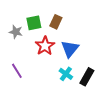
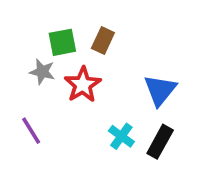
gray star: (16, 32) -> (42, 72), moved
blue triangle: (70, 49) -> (160, 90), moved

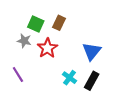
green square: (62, 42) -> (36, 24), turned 35

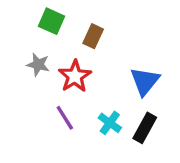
green square: (36, 24) -> (52, 21), moved
purple line: (18, 74) -> (65, 118), moved

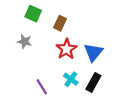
red star: (75, 76) -> (66, 49), moved
purple line: (65, 118) -> (42, 87), moved

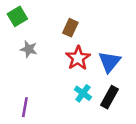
green square: (33, 14) -> (17, 16), moved, turned 35
purple line: (42, 87) -> (25, 107), moved, turned 42

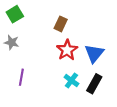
gray star: (29, 49) -> (12, 42), moved
purple line: (25, 107) -> (21, 77), moved

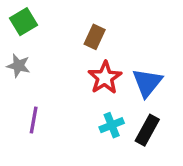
cyan cross: (71, 80) -> (112, 125), turned 32

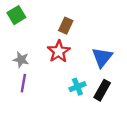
gray star: (18, 66) -> (21, 60), moved
red star: (105, 78) -> (59, 51), moved

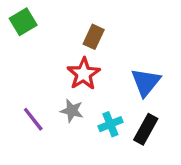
gray star: (21, 60) -> (72, 111), moved
purple line: (23, 83) -> (33, 119), turned -48

